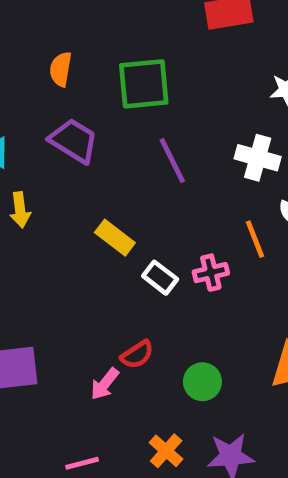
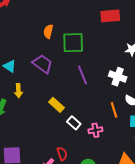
orange semicircle: (61, 69) -> (48, 31), moved
pink cross: (211, 273) -> (95, 130), moved
red semicircle: (137, 355) -> (62, 154), turned -80

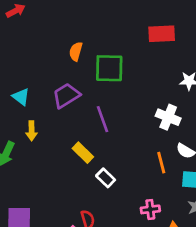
purple trapezoid: (43, 64) -> (66, 96), turned -70
purple line: (82, 75) -> (102, 119), moved
pink cross: (95, 130) -> (150, 209), moved

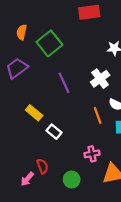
green square: (109, 68) -> (49, 43), turned -35
white cross: (168, 117) -> (100, 79), turned 36
purple line: (102, 119) -> (64, 83), moved

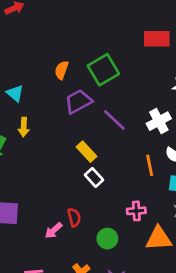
orange semicircle: (22, 32) -> (62, 70), moved
purple trapezoid: (17, 68) -> (78, 102), moved
purple line: (64, 83) -> (114, 120), turned -30
yellow rectangle: (34, 113) -> (87, 152), moved

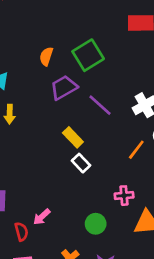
orange line: (150, 165) -> (136, 150), turned 50
red semicircle: (74, 217) -> (21, 232), moved

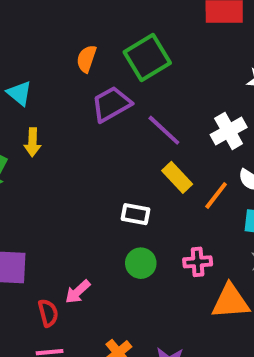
yellow rectangle: (73, 137) -> (177, 177), moved
white rectangle: (81, 163) -> (135, 214), turned -36
green circle: (96, 224) -> (141, 263), moved

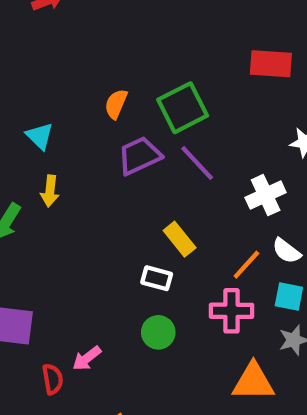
purple line: (164, 130) -> (197, 163), moved
yellow rectangle: (177, 177) -> (180, 239), moved
pink cross: (198, 262) -> (231, 311), moved, size x1.4

